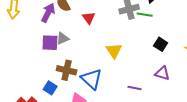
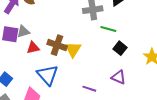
green line: (145, 15) -> (108, 29), moved
red triangle: (89, 18) -> (33, 48), moved, turned 48
brown cross: (67, 70) -> (57, 45), moved

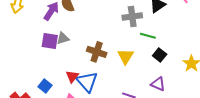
red triangle: (33, 48) -> (72, 76), moved, turned -40
yellow triangle: (73, 49) -> (126, 56), moved

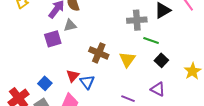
gray triangle: (63, 38) -> (70, 25), moved
purple square: (50, 41) -> (53, 39), turned -30
blue triangle: (87, 82) -> (87, 82), size x0.7

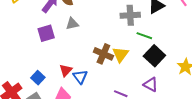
gray triangle: (70, 25) -> (72, 24), moved
brown cross: (99, 53) -> (103, 54), moved
black square: (161, 60) -> (154, 56), size x1.5

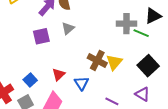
gray triangle: (72, 24) -> (68, 28), turned -32
green line: (144, 36) -> (141, 33), moved
blue triangle: (80, 77) -> (81, 83), moved

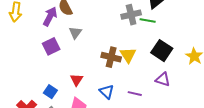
blue triangle: (81, 83) -> (107, 92), moved

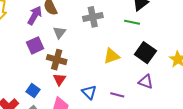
gray cross: (131, 15) -> (93, 17), moved
yellow triangle: (128, 55) -> (112, 56), turned 42
brown cross: (111, 57) -> (57, 60), moved

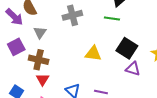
purple arrow: (35, 15) -> (14, 17), turned 108
yellow triangle: (112, 56) -> (93, 53), turned 30
purple triangle: (146, 82) -> (133, 69), moved

